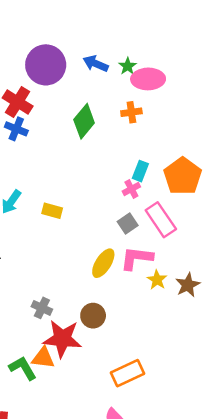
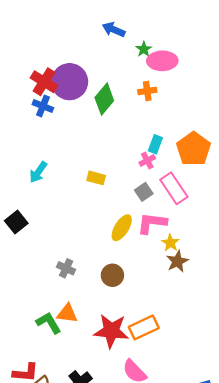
blue arrow: (96, 64) -> (114, 30), moved
purple circle: (46, 65) -> (70, 82), moved
yellow rectangle: (52, 211) -> (96, 178), moved
brown star: (188, 285) -> (177, 261), moved
red star: (62, 339) -> (111, 331), moved

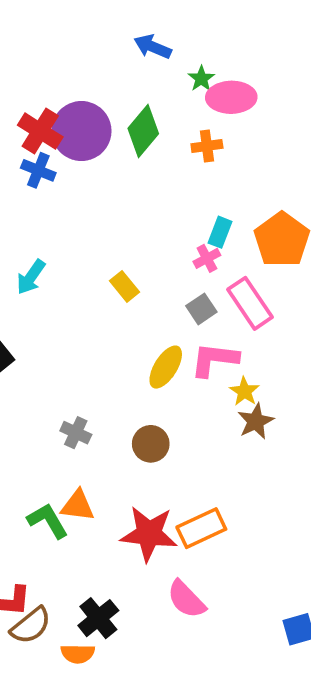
green diamond: (104, 99) -> (143, 131), moved
yellow rectangle: (96, 178) -> (124, 286), turned 36

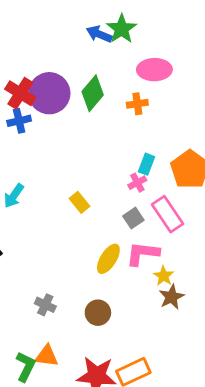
green star: (201, 79) -> (122, 29), moved, size x1.6
blue cross: (38, 170) -> (19, 121), turned -35
green L-shape: (48, 521) -> (26, 367), turned 56

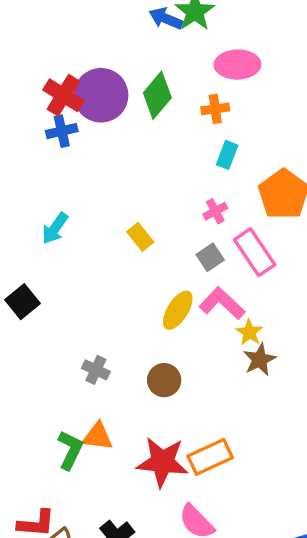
cyan rectangle: (147, 164) -> (227, 155), moved
pink L-shape: (143, 254) -> (222, 303), turned 36

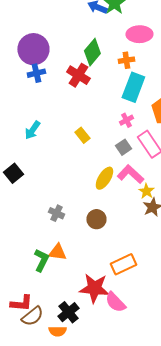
red cross: (63, 95) -> (78, 75), moved
purple circle: (101, 95) -> (33, 49), moved
cyan rectangle: (227, 155) -> (133, 87), size x1.8
red star: (162, 462) -> (94, 288), moved

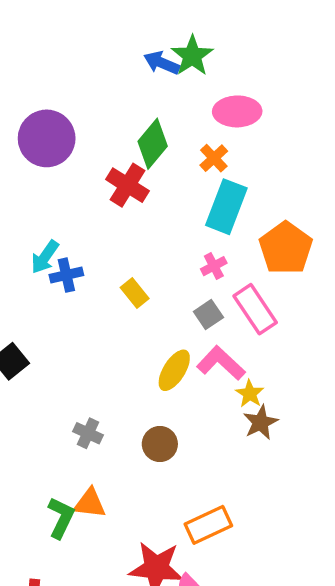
orange cross: (126, 60) -> (214, 158), turned -35
blue cross: (36, 73) -> (66, 275), moved
cyan arrow: (32, 130) -> (45, 257), moved

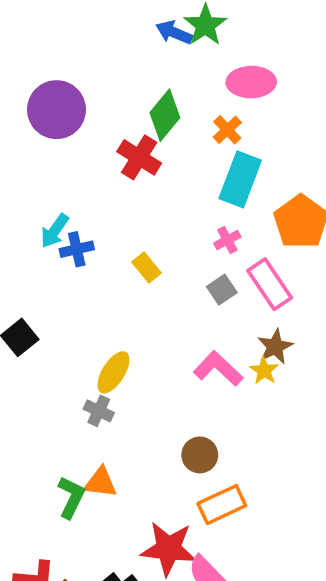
pink L-shape: (221, 363) -> (218, 369), moved
yellow ellipse: (174, 370) -> (113, 372), moved
brown star: (261, 422) -> (275, 347), moved
brown circle: (160, 444) -> (200, 455), moved

